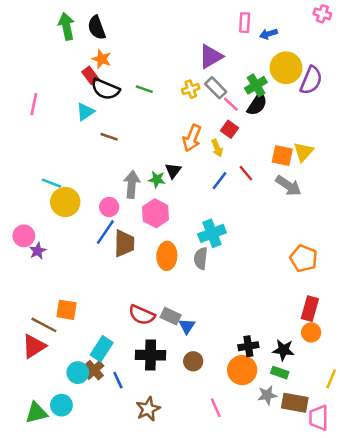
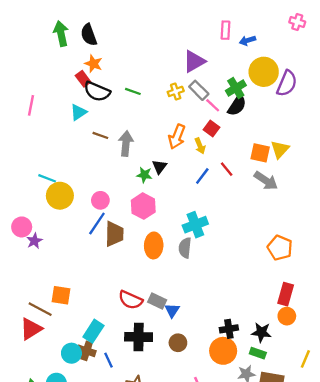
gray arrow: (132, 184) -> (126, 144), moved
brown cross: (94, 370) -> (86, 351), turned -30

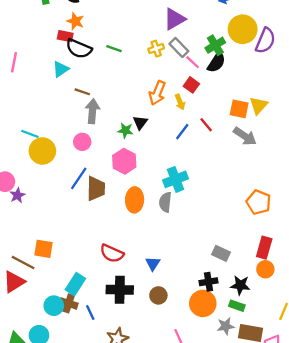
red rectangle: (83, 79) -> (65, 36), turned -42
gray arrow: (126, 144) -> (92, 111), moved
pink circle: (100, 200) -> (82, 142), moved
gray rectangle: (157, 301) -> (221, 253), moved

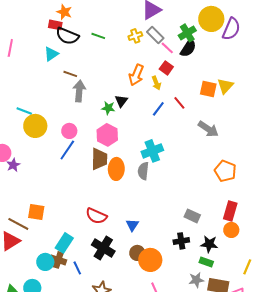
gray arrow: (245, 136) -> (208, 129), moved
pink circle: (82, 142) -> (69, 131), moved
brown trapezoid: (96, 189) -> (99, 159), moved
black cross: (120, 290) -> (103, 248), turned 30
orange circle: (203, 303) -> (150, 260), moved

